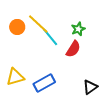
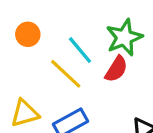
yellow line: (38, 24) -> (66, 74), moved
green star: (78, 29) -> (124, 37), size x1.6

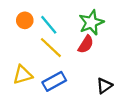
cyan line: (80, 50) -> (49, 25), moved

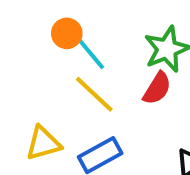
orange circle: (25, 20) -> (67, 33), moved

